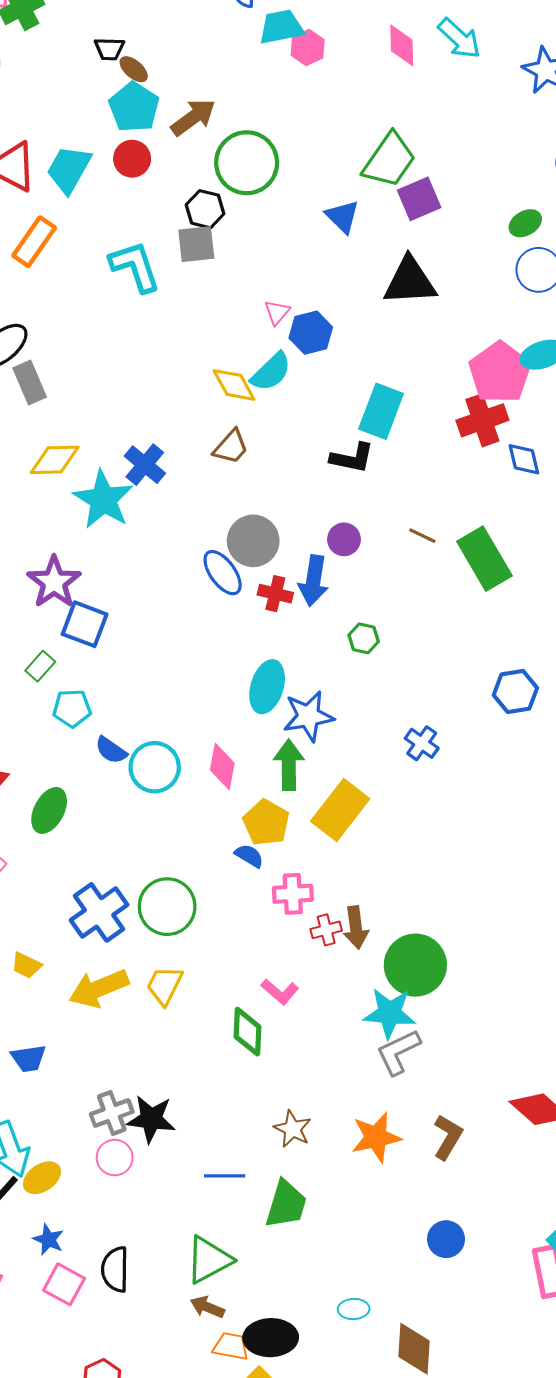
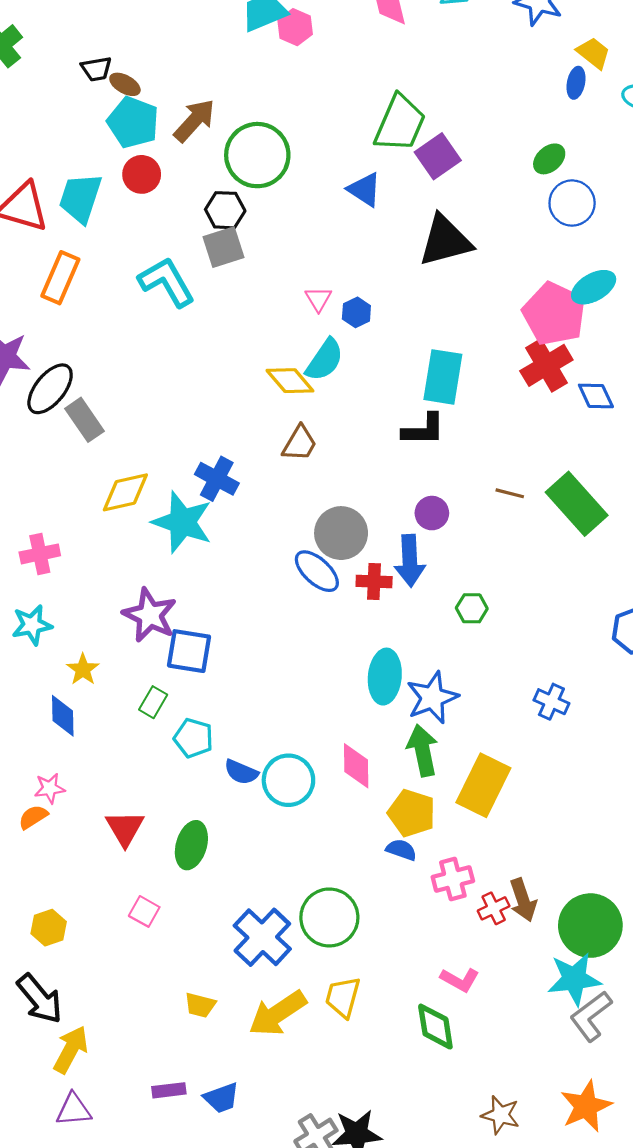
blue hexagon: (311, 333) -> (356, 312), size x0.7
cyan pentagon: (72, 708) -> (193, 738), turned 30

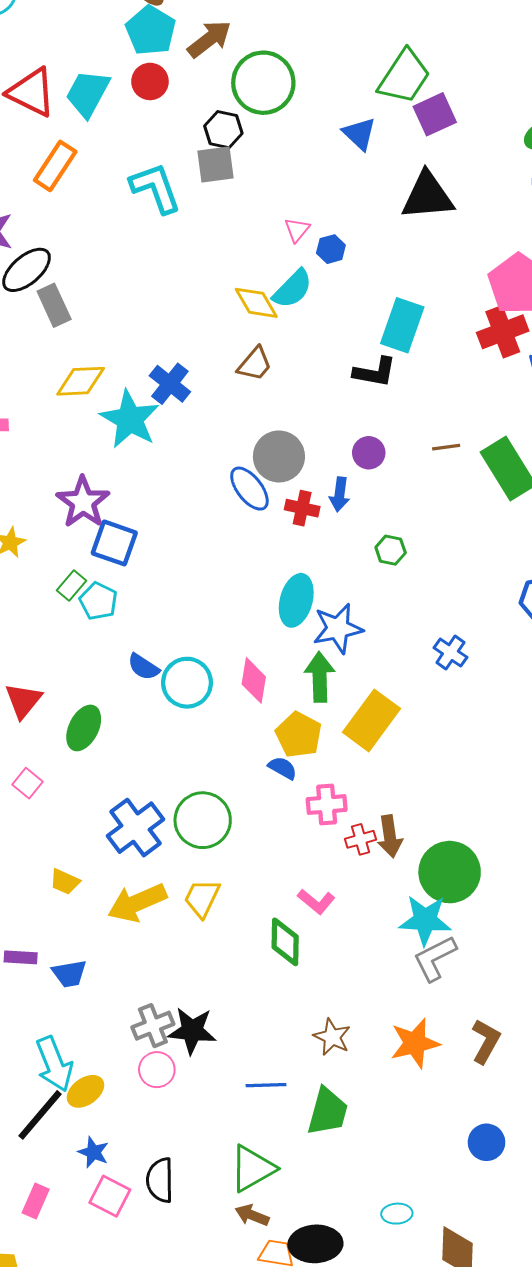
brown line: (510, 493) -> (446, 447), turned -32
blue arrow: (410, 561) -> (340, 494), size x0.7
cyan pentagon: (193, 738) -> (98, 601), moved

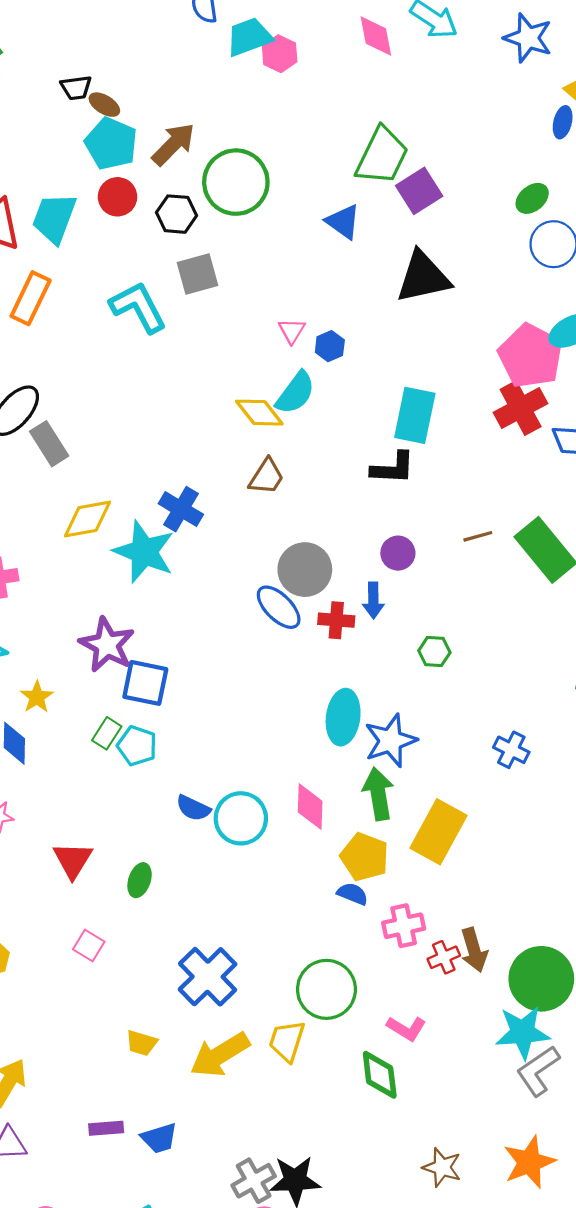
black hexagon: (223, 130) -> (177, 214), moved
green ellipse: (84, 728) -> (140, 880), size x0.7
green circle: (203, 820) -> (326, 989), moved

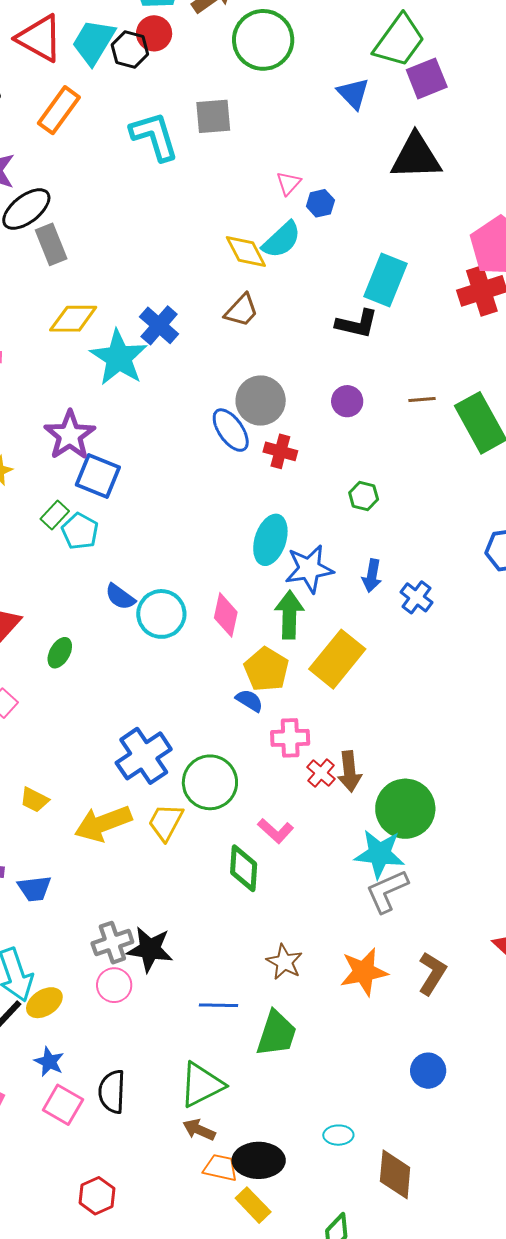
black hexagon: (177, 214) -> (130, 50), moved
blue arrow: (373, 600) -> (372, 576), moved
red cross: (444, 957) -> (321, 773), turned -36
blue cross: (208, 977) -> (144, 756), moved

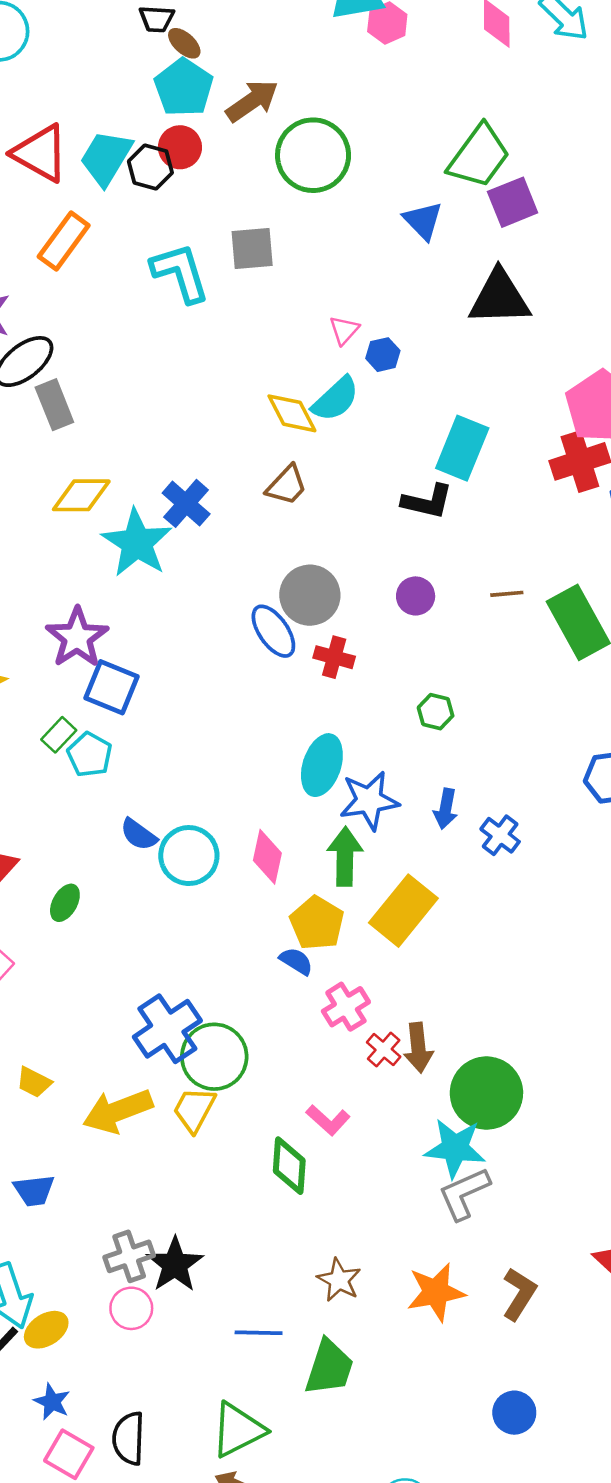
pink cross: (290, 738) -> (346, 1007), turned -30
green circle: (210, 782) -> (214, 1057), moved
black star: (150, 949) -> (175, 1265), turned 30

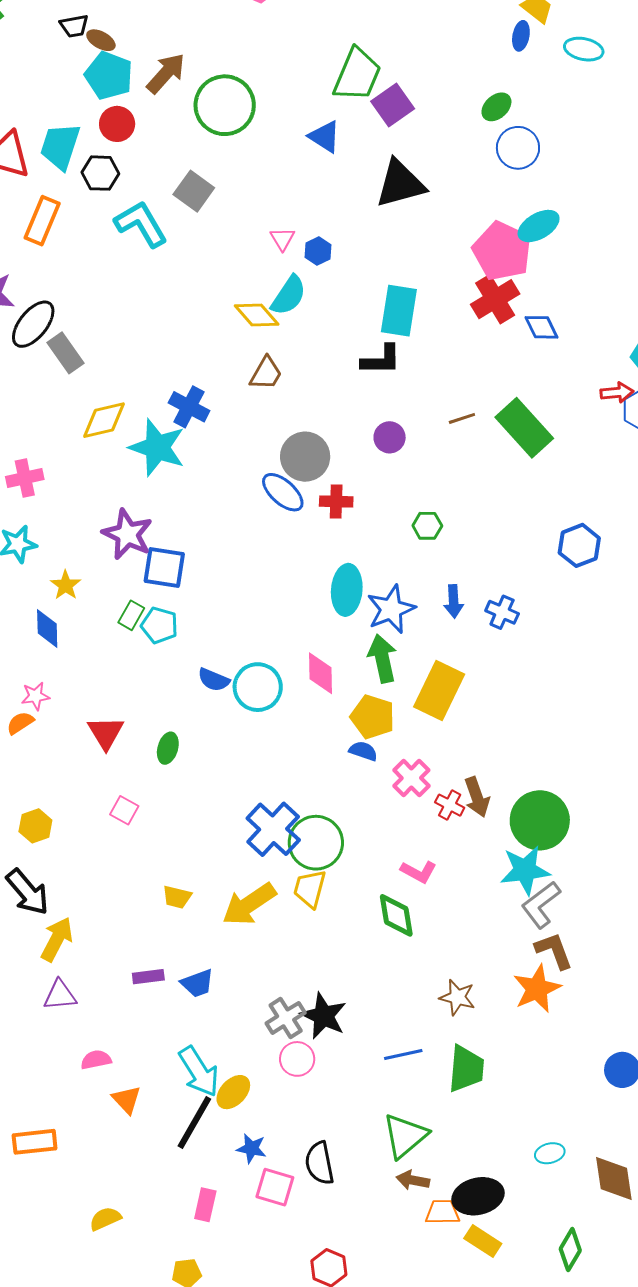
black hexagon: (150, 167) -> (100, 173), moved
gray square: (252, 249) -> (194, 191), turned -36
brown L-shape: (519, 1294) -> (554, 951), moved, turned -39

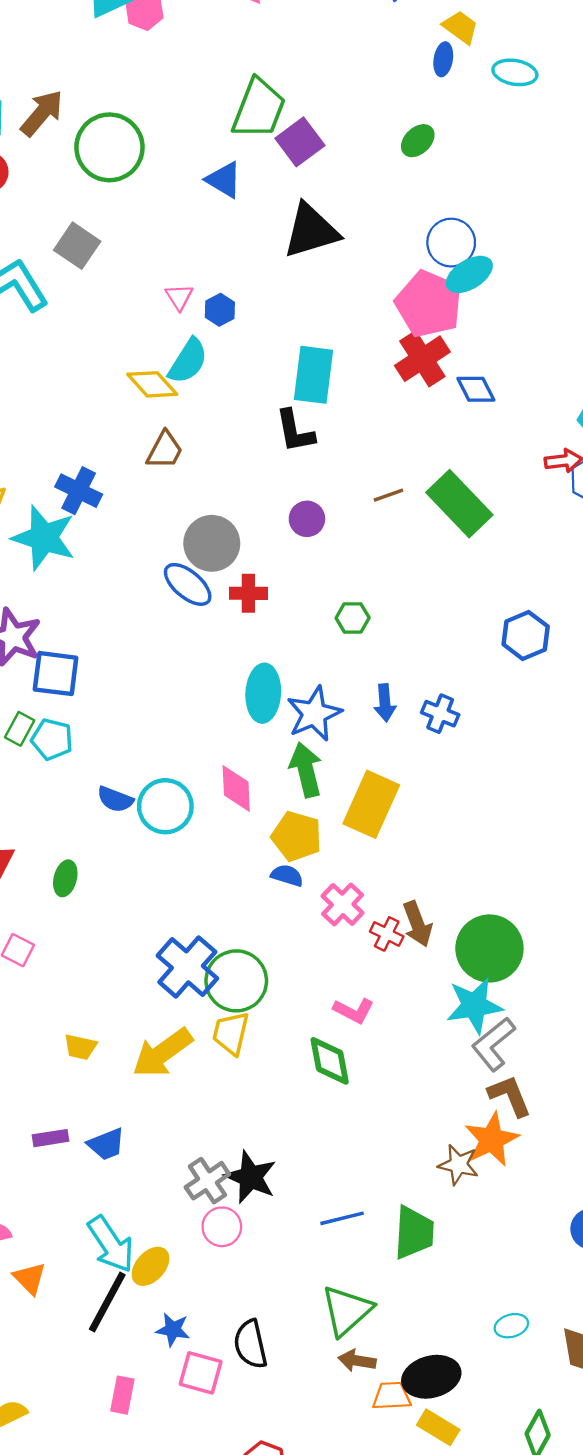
blue circle: (518, 148) -> (451, 243), moved
black L-shape: (381, 360) -> (295, 431), turned 81
brown star: (457, 997) -> (458, 1165), moved

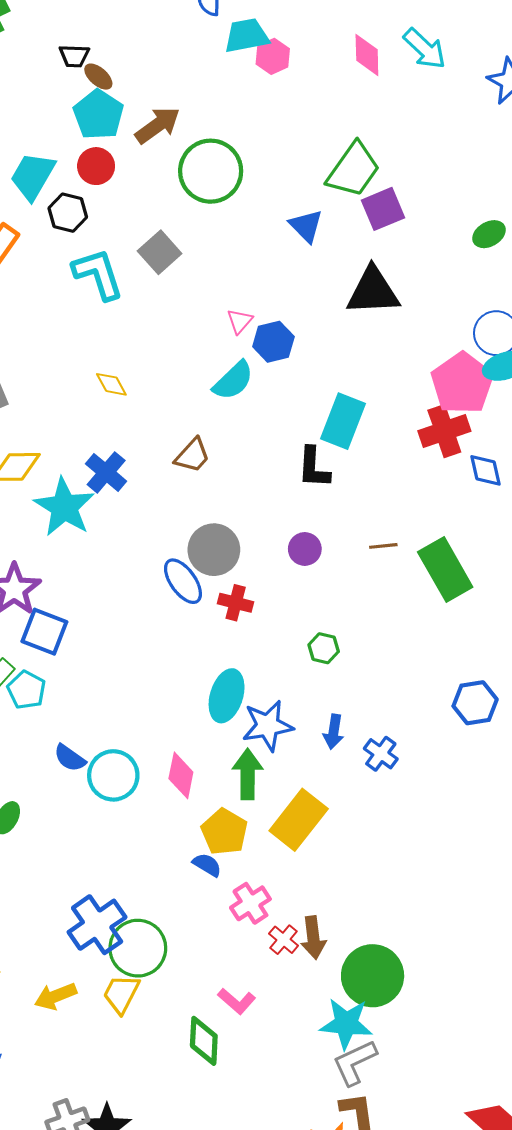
blue hexagon: (220, 310) -> (273, 342), size x1.4
yellow diamond: (152, 384) -> (111, 384), moved, size x0.7
yellow arrow: (162, 1053) -> (55, 996), size x0.7

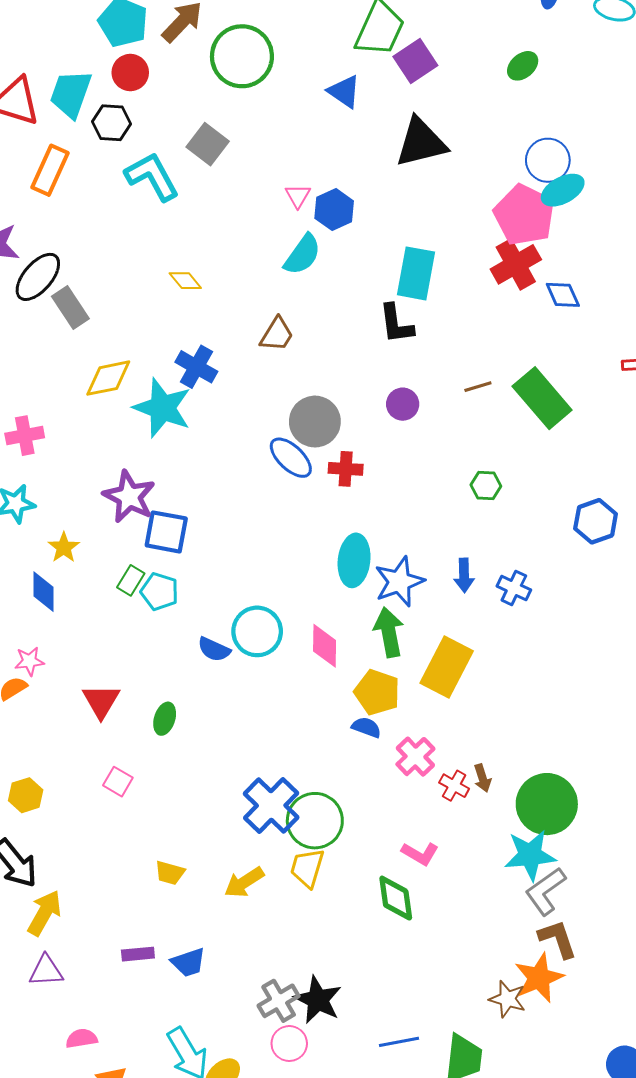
green hexagon: (324, 648) -> (486, 486), moved
cyan circle: (113, 775) -> (257, 631), moved
brown arrow: (313, 938) -> (482, 778), size x0.7

